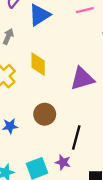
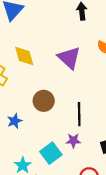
purple triangle: (82, 79) -> (69, 58), turned -45

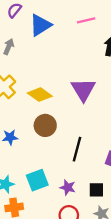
yellow diamond: (24, 56) -> (40, 95), moved, turned -55
purple star: (73, 141) -> (68, 187), moved

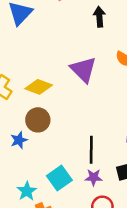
brown circle: (45, 125) -> (38, 120), moved
black line: (77, 149) -> (91, 150), moved

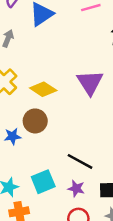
black line: (91, 150) -> (80, 161), turned -75

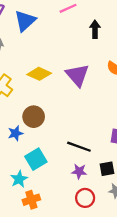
yellow diamond: (43, 89) -> (39, 74), moved
cyan square: (43, 182) -> (36, 159), moved

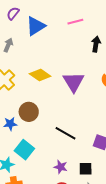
black line: (79, 147) -> (66, 133), moved
cyan square: (36, 159) -> (24, 150), turned -30

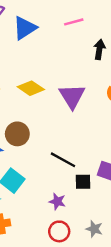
black square: (86, 169) -> (83, 182), moved

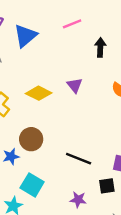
purple triangle: (72, 96) -> (75, 85), moved, size x0.6
black square: (83, 182) -> (107, 186), moved

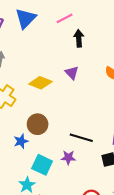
blue triangle: (25, 36) -> (26, 18), moved
black arrow: (100, 47) -> (79, 38), moved
purple star: (78, 200) -> (68, 158), moved

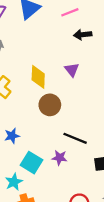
black arrow: (79, 38) -> (83, 35), turned -98
yellow diamond: (40, 83) -> (38, 77), turned 65
brown circle: (38, 124) -> (50, 105), moved

